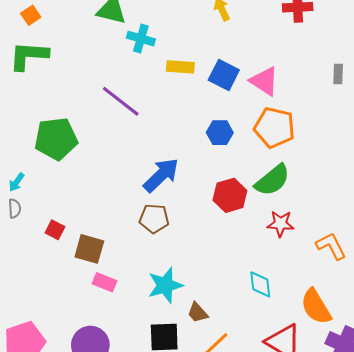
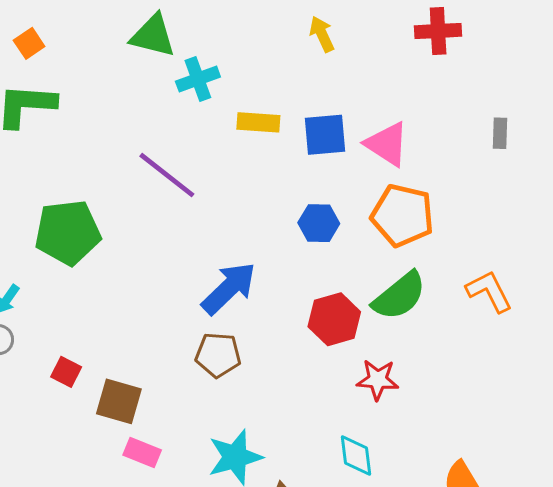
cyan cross: (141, 39) -> (198, 79), turned -36
blue square: (224, 75) -> (325, 135), turned -32
red star: (280, 224) -> (378, 380), moved
orange L-shape: (331, 246) -> (489, 291), moved
cyan diamond: (260, 284) -> (356, 456), moved

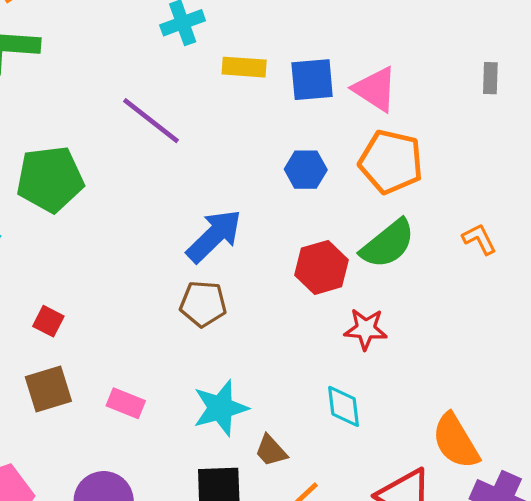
orange L-shape: (489, 291) -> (479, 239), size x0.7
brown square: (119, 401) -> (48, 389), moved, turned -33

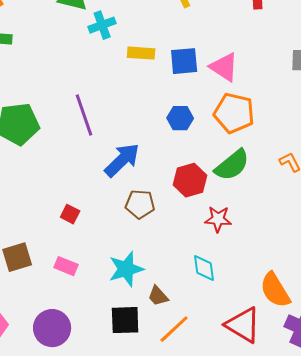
purple line: (151, 121) -> (84, 115), moved, turned 33
brown pentagon: (203, 304) -> (140, 204), moved
red square: (48, 321) -> (70, 214), moved

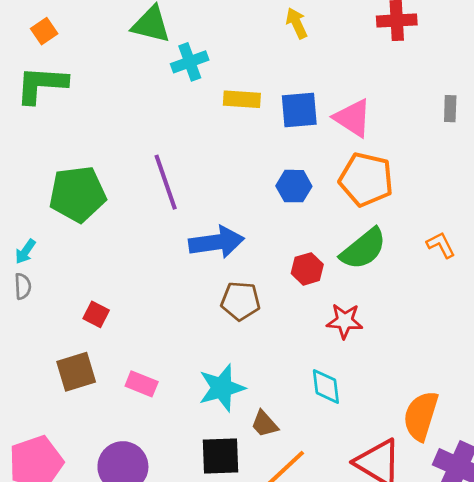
blue arrow: (122, 160) -> (216, 242), turned 36
red hexagon: (190, 180) -> (307, 269), size x0.7
red square: (70, 214) -> (96, 314), moved
orange semicircle: (275, 290) -> (421, 416), turned 48

